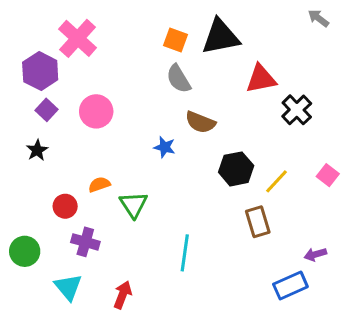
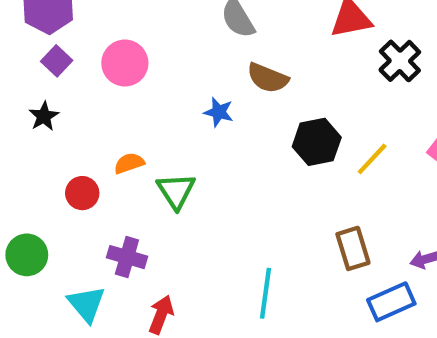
brown rectangle: (258, 222) -> (353, 248), moved
purple cross: (85, 242) -> (127, 257), moved
cyan line: (185, 253) -> (266, 293), moved

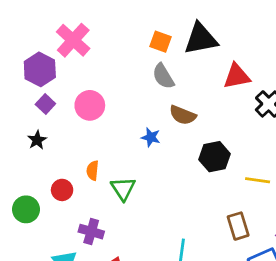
yellow line: (372, 159) -> (258, 180), moved, turned 55
orange semicircle: (129, 163) -> (93, 171), turned -66
green circle: (27, 255) -> (26, 209), moved

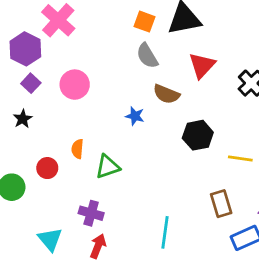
red triangle: (237, 76) -> (202, 65), moved, turned -36
green triangle: (123, 189) -> (108, 167), turned 44
purple cross: (91, 232) -> (91, 213), moved

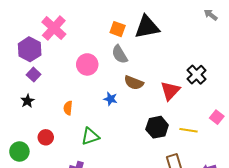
red triangle: (202, 65) -> (170, 91), moved
pink circle: (75, 85) -> (87, 64), moved
black hexagon: (198, 135) -> (157, 127), moved
orange semicircle: (77, 149) -> (68, 108), moved

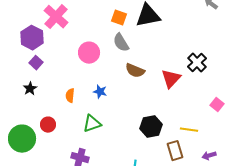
blue star: (111, 99) -> (100, 92), moved
black hexagon: (157, 127) -> (151, 127), moved
yellow line: (188, 130) -> (189, 130), moved
green circle: (19, 152) -> (22, 139), size x1.4

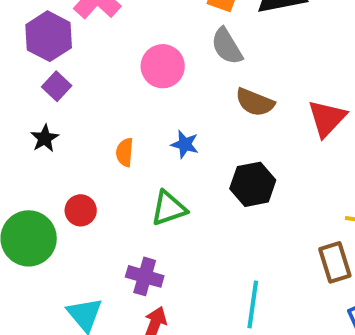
black hexagon: (151, 127) -> (253, 184), moved

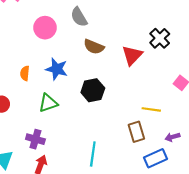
blue star: (185, 144) -> (57, 69), size x1.5

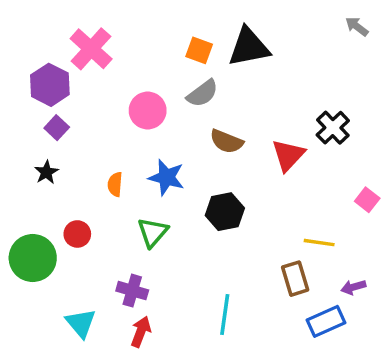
gray semicircle: (79, 17) -> (203, 93), turned -96
green triangle: (48, 103) -> (153, 232), turned -30

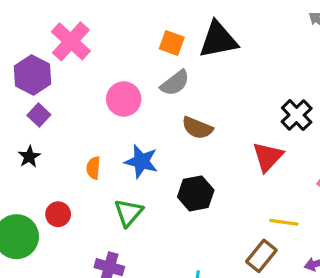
red triangle: (288, 155) -> (268, 157), moved
brown rectangle: (295, 279) -> (261, 256), turned 56

